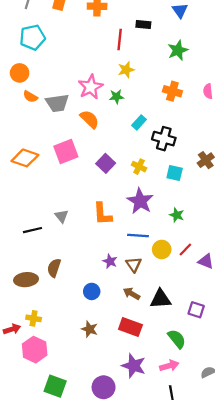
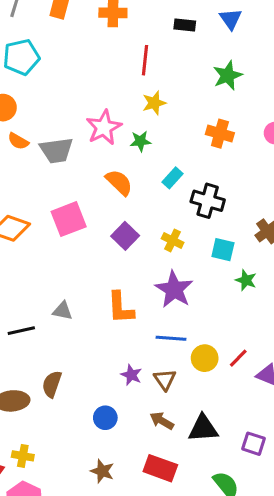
black rectangle: (143, 24) -> (185, 25), moved
orange semicircle: (90, 119) -> (119, 182), moved
green star: (177, 215) -> (246, 280), moved
gray triangle: (62, 216) -> (63, 311), turned -40

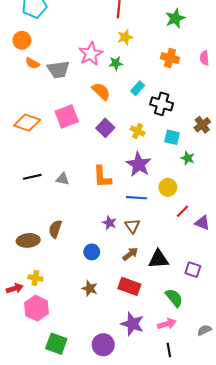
black line: (21, 331) -> (32, 177), moved
yellow circle: (205, 358) -> (168, 187), moved
brown arrow: (162, 421) -> (130, 254), turned 112

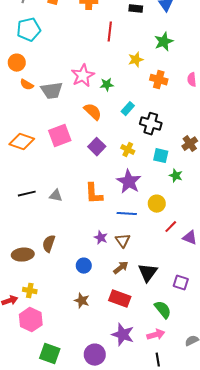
yellow star: (125, 37) -> (136, 60), moved
black triangle: (158, 259) -> (148, 273), turned -50

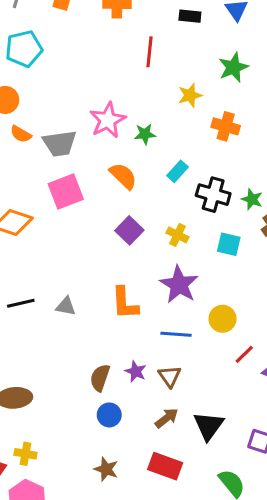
pink square: (60, 136) -> (66, 191), moved
green star: (176, 176) -> (252, 199), moved
brown semicircle: (49, 244) -> (100, 378), moved

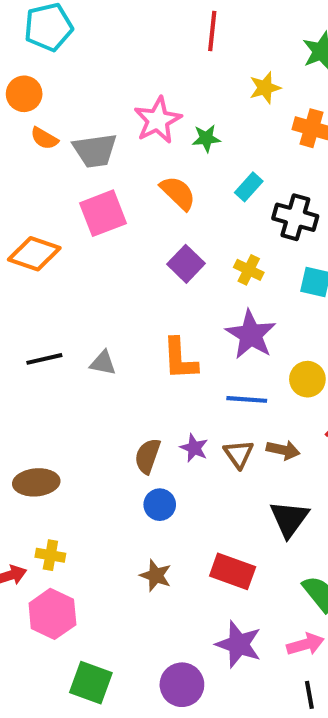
brown arrow: (167, 418) -> (283, 450), moved, turned 50

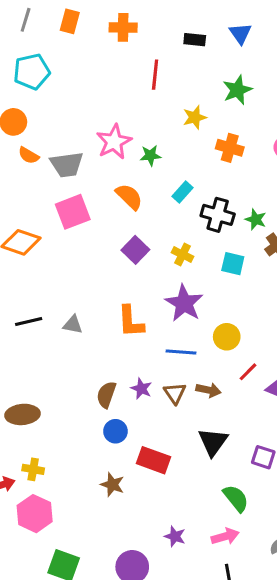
red rectangle: (233, 571) -> (154, 460), moved
purple star: (239, 644) -> (175, 536), size x0.6

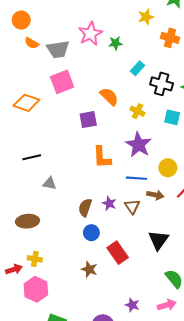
orange semicircle: (129, 197) -> (109, 97), moved
purple square: (135, 250) -> (88, 120), moved, turned 36
gray triangle: (73, 325) -> (49, 183), moved
brown arrow: (208, 390) -> (155, 195), moved
red rectangle: (154, 460) -> (118, 253), turned 35

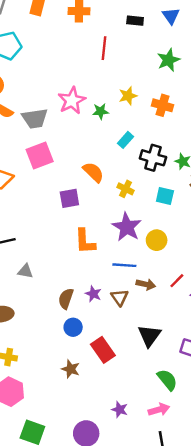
yellow star: (146, 17) -> (128, 96), moved
yellow circle: (168, 168) -> (157, 240), moved

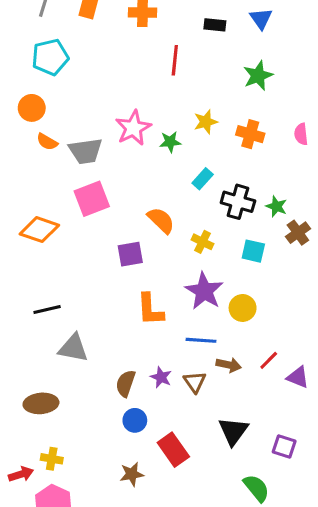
gray triangle: (25, 271) -> (73, 348), size x1.5
brown star: (71, 369) -> (132, 474), turned -30

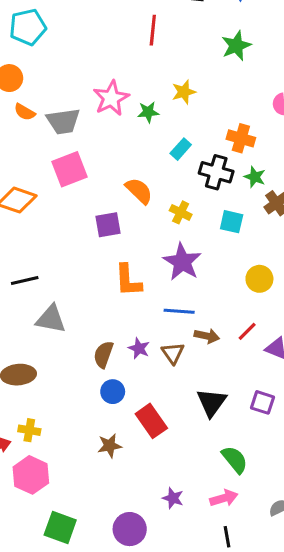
orange cross: (250, 134) -> (241, 138), moved
yellow circle: (243, 308) -> (259, 279), moved
purple square: (284, 447) -> (263, 402), moved

